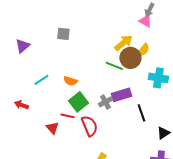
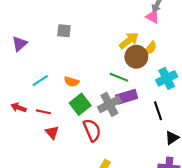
green line: (114, 66) -> (119, 77), moved
cyan cross: (158, 78) -> (167, 78), turned -36
gray cross: (105, 102) -> (109, 104), size x1.5
black line: (141, 113) -> (158, 111), moved
red line: (67, 116) -> (43, 112), moved

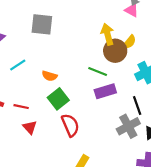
gray square: (64, 31) -> (42, 24), size x1.5
yellow arrow: (129, 41) -> (108, 34), turned -66
cyan line: (40, 80) -> (18, 65), moved
gray cross: (109, 104) -> (128, 126), moved

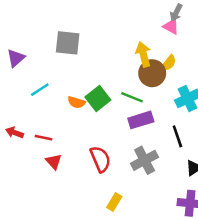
green square: (58, 99) -> (98, 98), moved
gray cross: (128, 126) -> (145, 160), moved

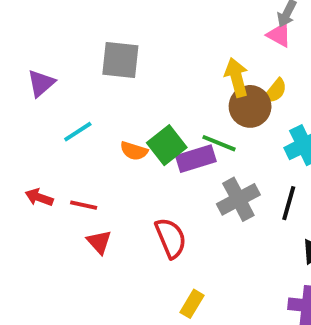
purple rectangle: (141, 120) -> (196, 159), moved
black line: (177, 136) -> (289, 203), turned 35
gray cross: (145, 160) -> (238, 199), moved

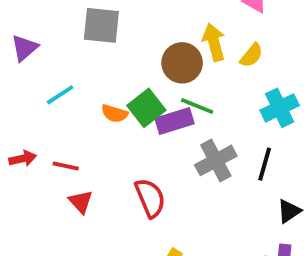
brown circle: (250, 106) -> (182, 63), moved
red arrow: (39, 197) -> (23, 159), turned 148

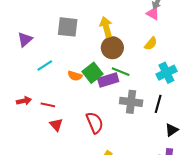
yellow arrow: (214, 42) -> (106, 27), moved
gray cross: (216, 160) -> (131, 102), turned 35

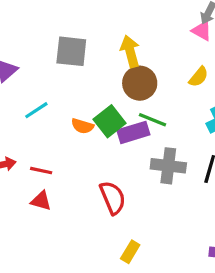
red triangle: (56, 125) -> (41, 201), moved, turned -32

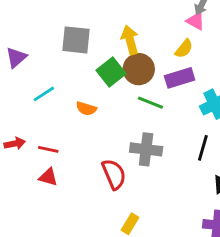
yellow semicircle: (199, 77) -> (184, 49), moved
green square: (109, 121) -> (111, 72), moved
purple rectangle: (133, 132) -> (180, 78), moved
gray cross: (168, 166) -> (146, 149), moved

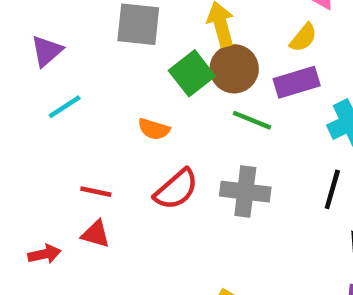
cyan line: (44, 94) -> (65, 107), moved
red arrow: (15, 144) -> (44, 254), moved
red semicircle: (114, 174) -> (176, 189), moved, turned 72

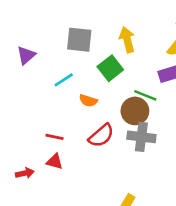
brown circle: (234, 69) -> (135, 111), moved
cyan line: (65, 107) -> (64, 80), moved

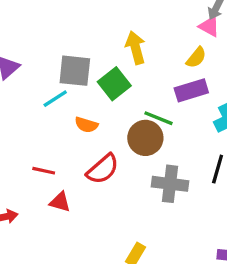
gray square: (79, 40) -> (75, 71), moved
gray cross: (141, 137) -> (170, 184), moved
red triangle: (55, 161) -> (60, 202), moved

